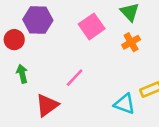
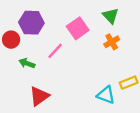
green arrow: (22, 74) -> (27, 63), moved, turned -56
pink line: (75, 78) -> (55, 51), moved

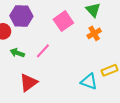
pink line: (55, 51) -> (43, 51), moved

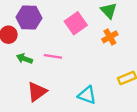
pink line: (43, 51) -> (53, 56), turned 56
cyan triangle: (89, 82) -> (87, 95), moved

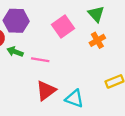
green arrow: (24, 59) -> (15, 52), moved
red triangle: (37, 92) -> (46, 91), moved

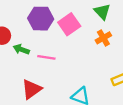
purple hexagon: (16, 21) -> (41, 19), moved
red triangle: (46, 91) -> (32, 89), moved

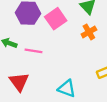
red triangle: (32, 89) -> (19, 82), turned -30

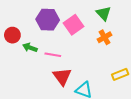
red triangle: (19, 82) -> (62, 77), moved

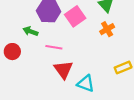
red circle: (12, 35) -> (12, 52), moved
green arrow: (30, 48) -> (30, 31), moved

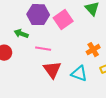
orange cross: (107, 29) -> (93, 50), moved
cyan triangle: (86, 83) -> (79, 74), moved

